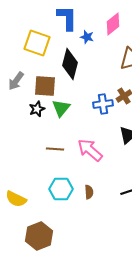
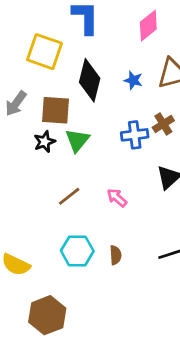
blue star: (87, 37) -> (133, 80), moved
brown line: (55, 149) -> (69, 196), turned -42
pink arrow: (90, 150) -> (117, 198), size x0.6

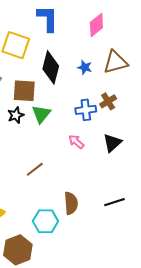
brown line: (69, 196) -> (35, 169), moved
pink arrow: (117, 198) -> (76, 142), moved
cyan hexagon: (77, 251) -> (45, 221), moved
brown semicircle: (116, 255) -> (71, 203), size x1.5

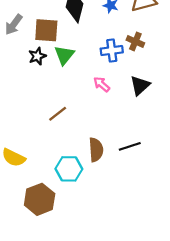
brown cross: (108, 101) -> (135, 41), turned -35
black line: (114, 202) -> (130, 146), moved

